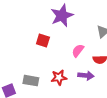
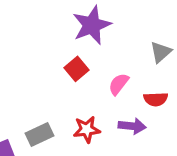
red square: (43, 41) -> (77, 69), moved, turned 32
gray rectangle: (31, 81) -> (40, 135), turned -35

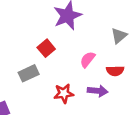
red square: (77, 69) -> (46, 48), moved
gray rectangle: (40, 135) -> (29, 73), moved

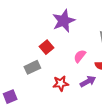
purple arrow: (98, 91) -> (88, 81), turned -35

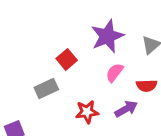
purple star: (64, 21) -> (107, 36), moved

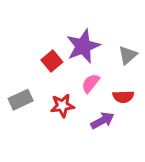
red square: (67, 59) -> (52, 61), moved
red star: (87, 112) -> (62, 106), moved

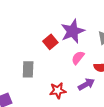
gray rectangle: (21, 100) -> (28, 69), turned -63
red star: (62, 106) -> (58, 91), moved

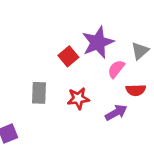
pink semicircle: (78, 58) -> (116, 69), moved
red star: (58, 91) -> (78, 98), moved

